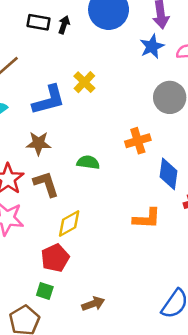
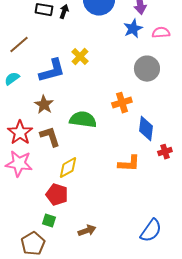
brown star: (39, 143) -> (44, 105), turned 30
green semicircle: (88, 162) -> (83, 120), size x1.5
red pentagon: (55, 258) -> (57, 195), turned -30

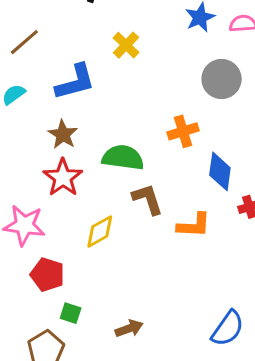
yellow cross: (80, 57) -> (126, 45), moved
red star: (20, 133) -> (63, 178), moved
brown L-shape: (50, 137) -> (148, 199), moved
red pentagon: (57, 195) -> (47, 275), moved

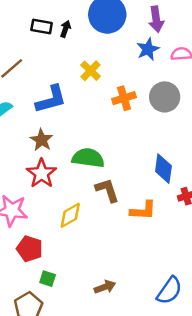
orange cross: (183, 131) -> (124, 98), moved
brown arrow: (129, 329) -> (105, 287), moved

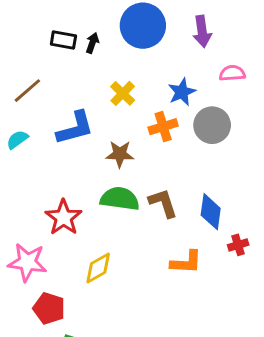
blue star: (148, 49) -> (182, 92), moved
brown star: (42, 140) -> (120, 154), moved, turned -30
brown L-shape: (107, 190) -> (163, 203), moved

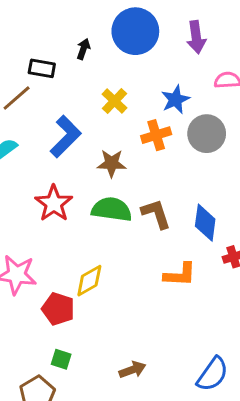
black rectangle: (63, 40) -> (42, 68), moved
blue L-shape: (75, 128) -> (66, 137), turned -30
red star: (63, 218) -> (54, 203), moved
red pentagon: (49, 308) -> (58, 309), moved

